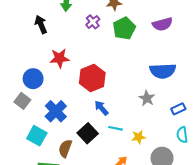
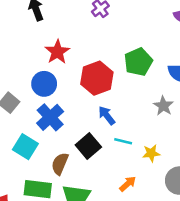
green pentagon: (124, 28) -> (138, 62), moved
red star: (60, 58) -> (57, 52), turned -30
blue circle: (33, 79) -> (44, 84), moved

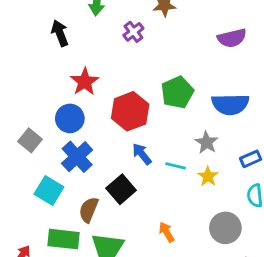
cyan line: (123, 141) -> (176, 166), moved
yellow star: (151, 153) -> (208, 176), moved, turned -30
orange arrow: (128, 184) -> (167, 232), turned -78

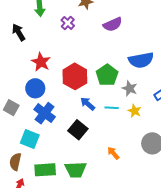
purple semicircle: (232, 38) -> (113, 24), moved
green pentagon: (177, 92) -> (107, 75), moved
brown semicircle: (89, 210) -> (15, 162), moved

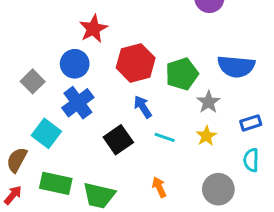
cyan line: (112, 108) -> (165, 137), moved

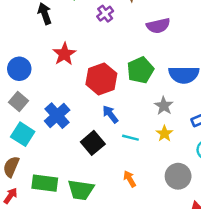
blue circle: (75, 64) -> (19, 69), moved
green pentagon: (182, 74) -> (140, 70), moved
cyan square: (46, 133) -> (23, 134), moved

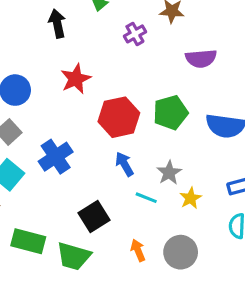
gray star: (164, 106) -> (169, 173), moved
black square: (93, 143) -> (94, 217), moved
gray circle: (178, 176) -> (181, 252), moved

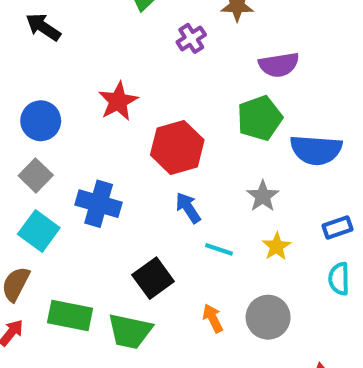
black arrow: (57, 24) -> (43, 27), moved, turned -40
green pentagon: (170, 112) -> (260, 118), moved
blue cross: (56, 157) -> (99, 204), turned -36
gray star: (169, 173) -> (263, 196), moved

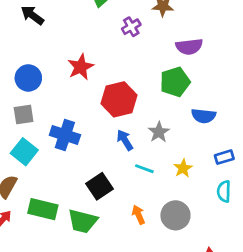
blue semicircle: (316, 150) -> (204, 116), moved, size x0.7
gray square: (36, 175) -> (24, 114), turned 35
gray star: (263, 196) -> (159, 132), moved

